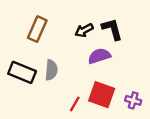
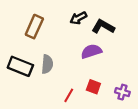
black L-shape: (112, 29) -> (103, 27), turned -45
black arrow: (84, 30) -> (78, 18), moved
red square: (102, 95) -> (93, 87), size x0.6

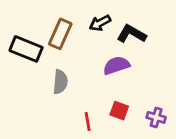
brown rectangle: (34, 27) -> (60, 34), moved
black rectangle: (20, 66) -> (26, 49), moved
red line: (69, 95) -> (88, 122), turned -40

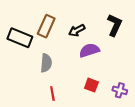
black arrow: (100, 23) -> (77, 30), moved
black L-shape: (131, 34) -> (115, 25), moved, turned 85
red line: (88, 122) -> (52, 93), moved

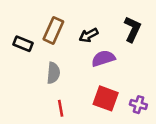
black rectangle: (20, 38) -> (23, 44), size x0.7
red square: (91, 85) -> (106, 98), size x1.5

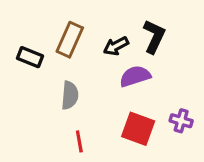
black L-shape: (132, 29) -> (154, 36), moved
purple cross: (138, 105) -> (181, 121), moved

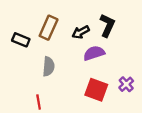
purple cross: (181, 121) -> (126, 84), turned 32
red line: (79, 141) -> (39, 102), moved

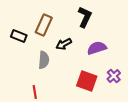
black L-shape: (107, 25) -> (85, 17), moved
black arrow: (81, 32) -> (64, 44), moved
purple semicircle: (94, 53) -> (97, 48), moved

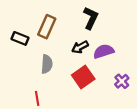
black arrow: (64, 44) -> (80, 47), moved
red square: (87, 81) -> (83, 77), moved, turned 35

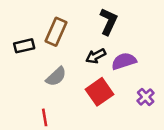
black rectangle: (20, 38) -> (24, 46), turned -35
gray semicircle: (47, 64) -> (56, 77), turned 42

